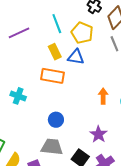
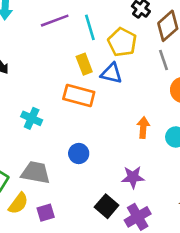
purple line: (19, 33) -> (55, 21), moved
purple star: (98, 134) -> (133, 177), turned 30
gray trapezoid: (52, 147) -> (36, 173), moved

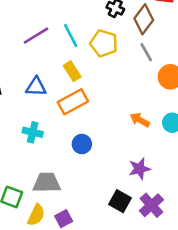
blue triangle: (111, 73) -> (36, 87), moved
orange rectangle: (79, 95) -> (73, 102), turned -32
orange arrow: (143, 128) -> (140, 120), turned -54
blue circle: (79, 154) -> (82, 144), moved

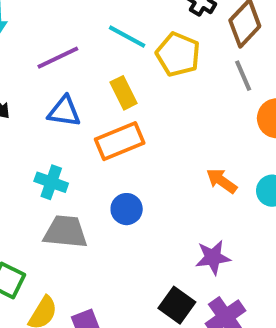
cyan line: (71, 35) -> (127, 37), turned -40
purple line: (36, 36) -> (58, 58), moved
gray trapezoid: (47, 183) -> (65, 232), moved

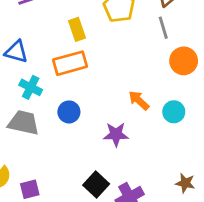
blue triangle: (64, 111) -> (16, 52), moved
cyan cross: (51, 182) -> (31, 87), moved
purple star: (213, 257) -> (116, 134), moved

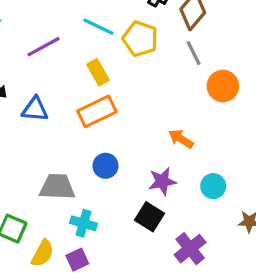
cyan cross: (31, 87) -> (83, 223), moved
cyan circle: (174, 112) -> (213, 186), moved
black square: (96, 185) -> (150, 217), moved

